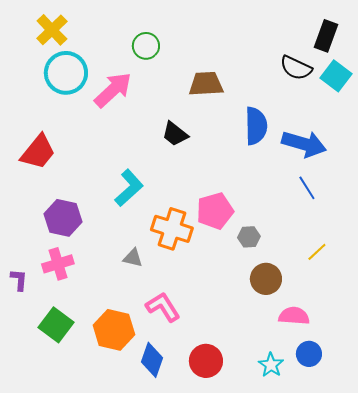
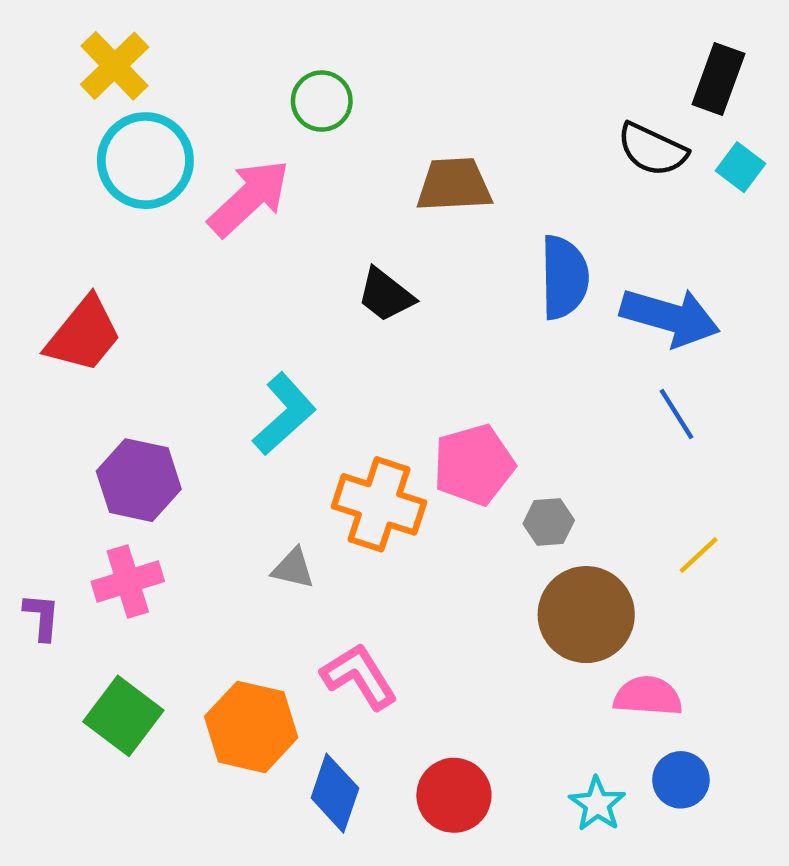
cyan square: (336, 76) -> (740, 167), size x0.7
brown circle: (266, 279) -> (586, 615), size x1.4

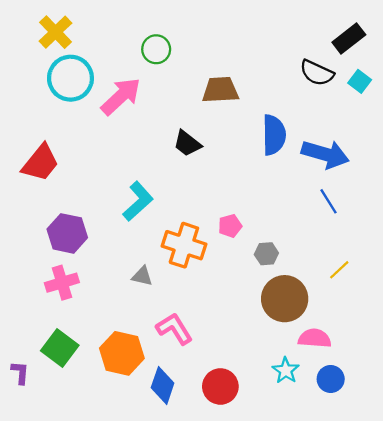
black rectangle: (718, 79) -> (349, 39), turned 32
pink pentagon: (474, 465) -> (230, 226), size x0.6
purple L-shape: (42, 617) -> (20, 373), moved
cyan star: (597, 804) -> (286, 370), moved

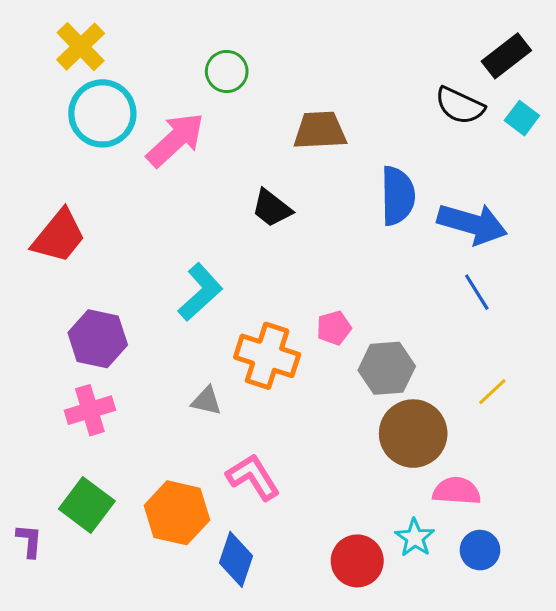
gray hexagon: (266, 254) -> (387, 368), size x1.6
red circle: (220, 386) -> (357, 561), moved

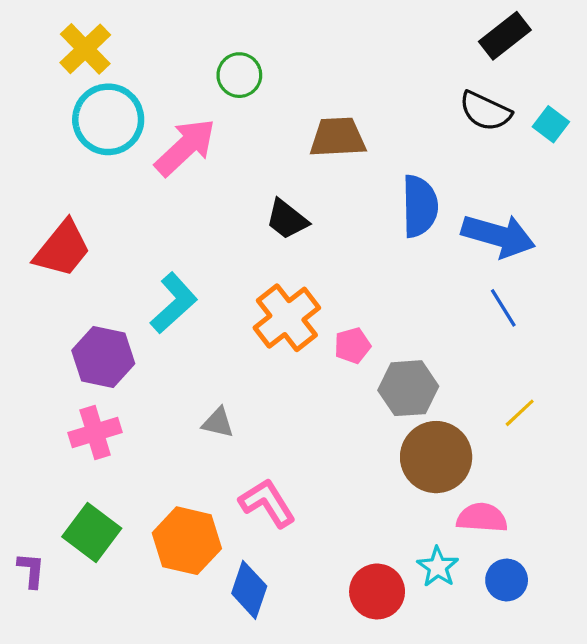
black rectangle: (506, 56) -> (505, 36), moved
cyan L-shape: (200, 292) -> (174, 303), moved
orange cross: (267, 356) -> (287, 318), moved, turned 34

